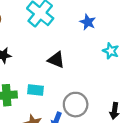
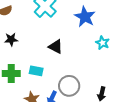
blue star: (88, 22) -> (85, 17), size x1.5

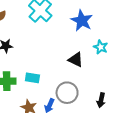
black triangle: (56, 47) -> (76, 60), moved

